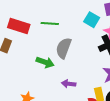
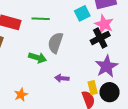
cyan square: (92, 20) -> (82, 13), turned 35

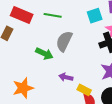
yellow rectangle: (93, 88) -> (84, 90), moved, turned -56
orange star: (21, 95) -> (23, 88), size x1.5

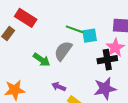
green line: (53, 15) -> (74, 29), moved
cyan square: (95, 16) -> (90, 36), moved

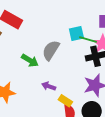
green line: (74, 29) -> (88, 40), moved

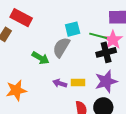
cyan square: (76, 33) -> (73, 29), moved
yellow rectangle: (65, 101) -> (78, 83), moved, turned -32

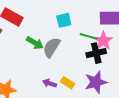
cyan square: (73, 29) -> (64, 20), moved
green arrow: (41, 58) -> (35, 43), moved
yellow rectangle: (78, 83) -> (68, 83), turned 32

